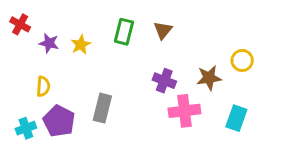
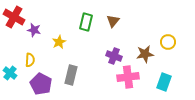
red cross: (20, 24) -> (14, 17), size x1.5
yellow star: (81, 45) -> (59, 42), moved
cyan cross: (26, 128) -> (10, 73), moved, turned -32

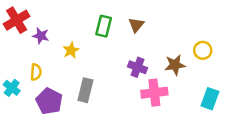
red cross: (14, 17) -> (17, 20), turned 30
cyan rectangle: (164, 82) -> (210, 99), moved

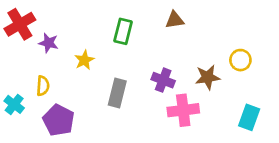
brown triangle: (136, 25) -> (175, 20), moved, turned 42
gray rectangle: (85, 90) -> (117, 93), moved

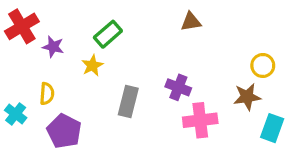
green rectangle: (123, 31) -> (108, 34), moved, turned 35
brown star: (208, 77) -> (247, 97), moved

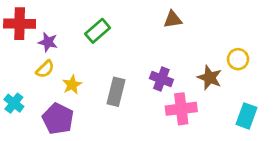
red cross: (22, 26) -> (20, 24), turned 32
yellow star: (92, 65) -> (72, 85), moved
yellow semicircle: (47, 94) -> (45, 69), moved, turned 42
brown star: (247, 97) -> (210, 78), moved, turned 30

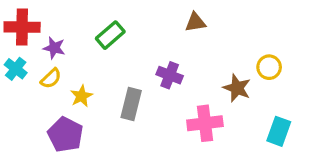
purple cross: (161, 79) -> (170, 75), moved
cyan cross: (14, 103) -> (16, 69), moved

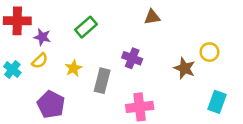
cyan cross: (16, 69) -> (12, 69), moved
yellow star: (81, 96) -> (73, 68), moved
pink cross: (205, 123) -> (140, 107), moved

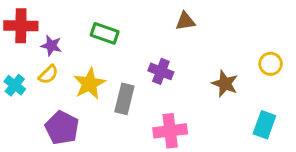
green rectangle: (86, 27) -> (105, 33), turned 60
yellow circle: (209, 52) -> (271, 64), moved
yellow star: (73, 68) -> (89, 84), size x1.5

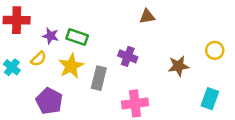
green rectangle: (105, 33) -> (77, 37), moved
purple star: (51, 46) -> (50, 36), moved
brown star: (225, 84) -> (178, 66), turned -30

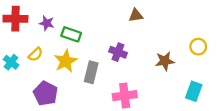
purple star: (50, 36) -> (47, 23), moved

